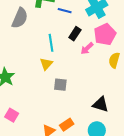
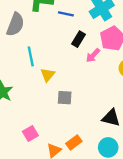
cyan line: (51, 43) -> (31, 56), moved
pink square: (12, 115) -> (30, 134), moved, turned 32

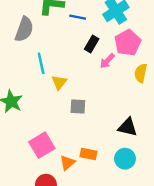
pink square: (30, 134) -> (42, 145), size x1.5
orange rectangle: (74, 142) -> (88, 154), turned 49

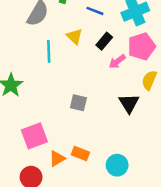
yellow triangle: (59, 82) -> (74, 37), moved, turned -35
black triangle: (128, 127) -> (129, 103), moved, turned 35

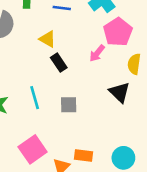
black rectangle: (104, 41) -> (59, 63), moved, turned -60
cyan line: (49, 51) -> (35, 98), moved

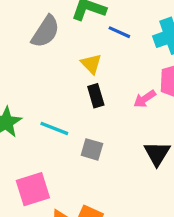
cyan line: (35, 98) -> (54, 128), turned -70

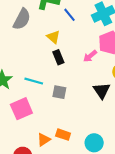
blue line: (119, 32) -> (69, 15), turned 32
pink square: (33, 189) -> (21, 109), moved

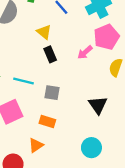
black triangle: (102, 91) -> (98, 105), moved
orange rectangle: (63, 135) -> (47, 121), moved

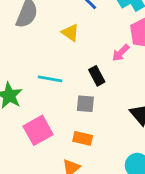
black rectangle: (50, 54) -> (97, 76), moved
cyan line: (23, 81) -> (50, 79), moved

